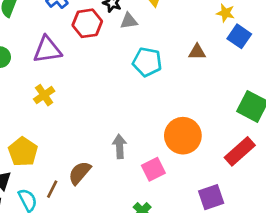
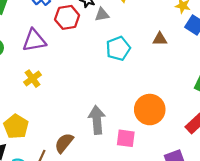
cyan pentagon: (147, 62) -> (118, 48), turned -30
gray arrow: (120, 146) -> (97, 120), size x1.4
pink square: (153, 169) -> (126, 138), turned 36

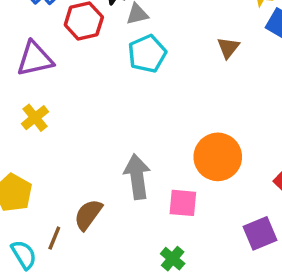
brown triangle: (160, 39) -> (228, 48), turned -48
cyan pentagon: (118, 48) -> (147, 54), moved

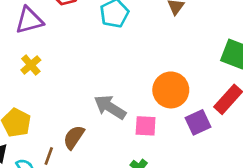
gray arrow: (137, 177) -> (110, 107), turned -48
purple square: (260, 233) -> (198, 122), moved

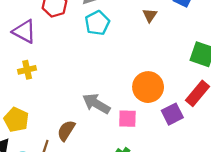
purple triangle: (29, 20) -> (24, 31), turned 45
yellow cross: (31, 65) -> (27, 70), turned 30

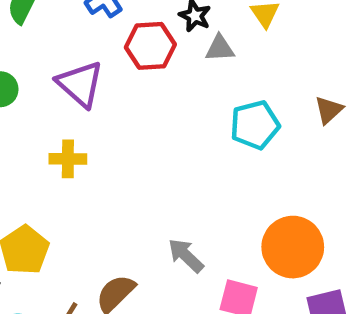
cyan pentagon: (97, 23) -> (255, 125), moved
gray arrow: (96, 104) -> (186, 255), size x0.7

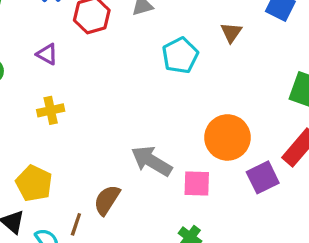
purple triangle: (80, 84) -> (47, 54), size x0.6
gray arrow: (186, 255) -> (152, 161), size x1.4

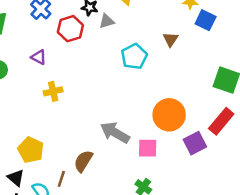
yellow cross: (51, 110) -> (53, 91), moved

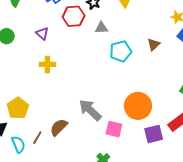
gray triangle: (107, 21) -> (101, 28), moved

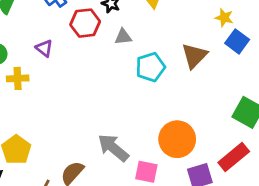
brown triangle: (154, 44) -> (194, 56), size x1.5
yellow cross: (47, 64) -> (18, 78), moved

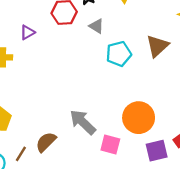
gray triangle: (123, 37) -> (96, 26), turned 35
purple triangle: (44, 48) -> (27, 32), turned 49

